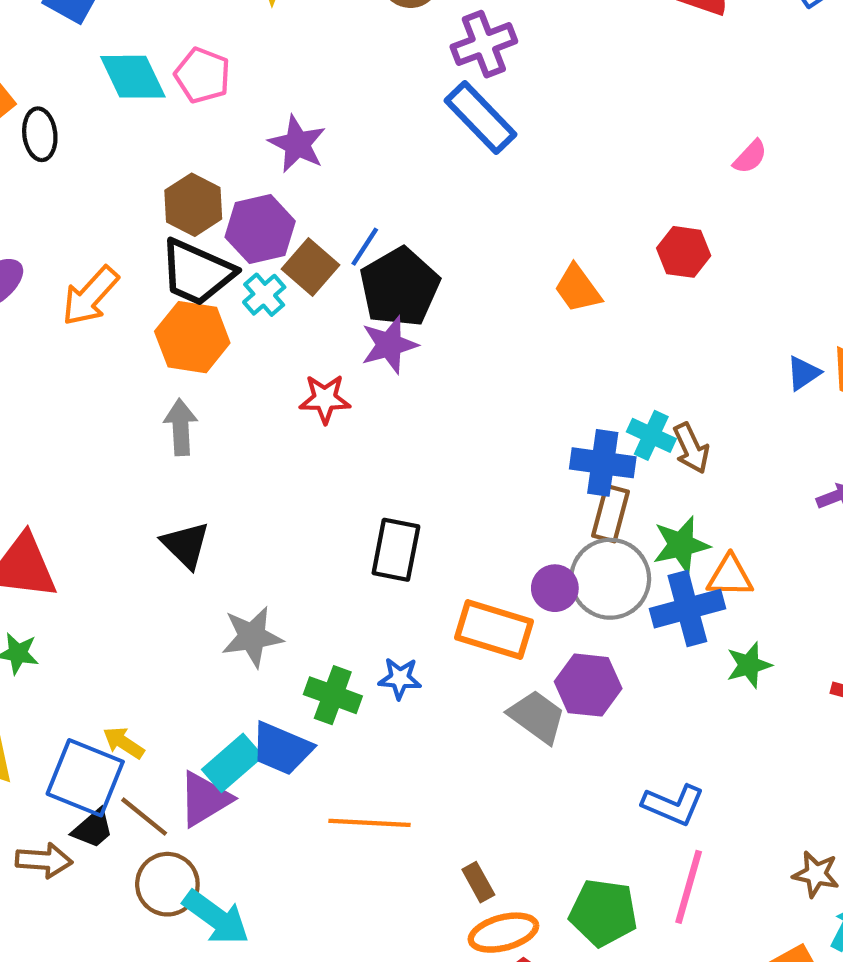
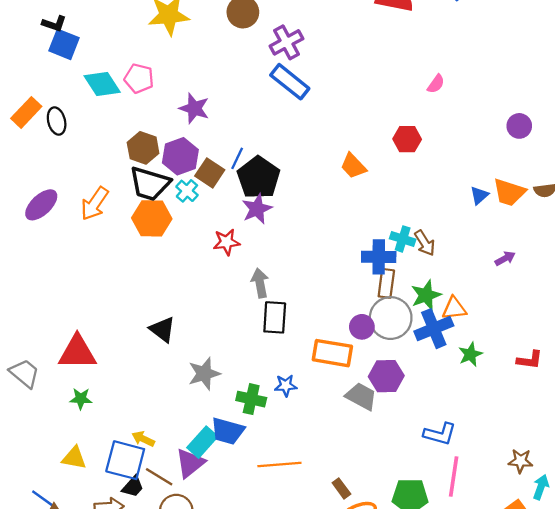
gray arrow: (181, 427) -> (260, 283), moved

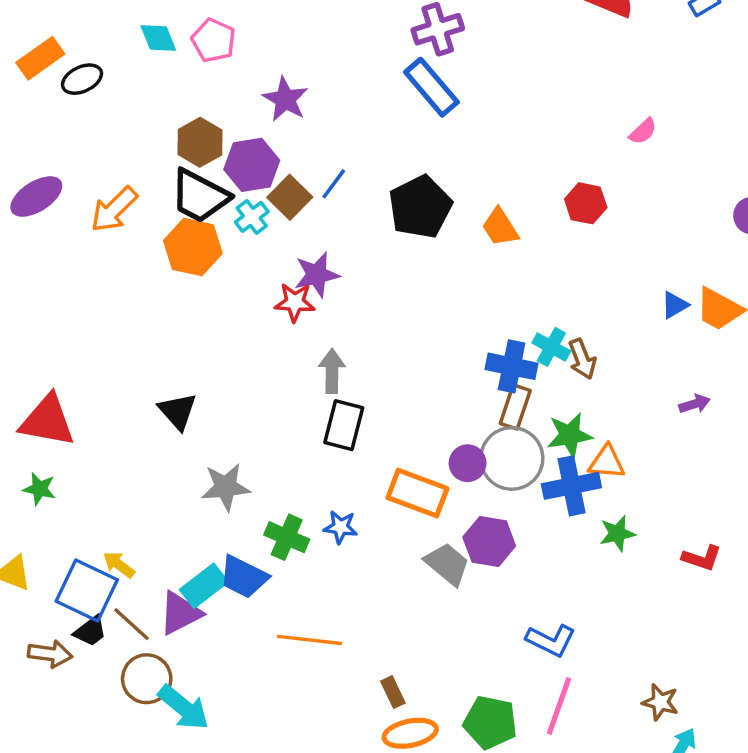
cyan diamond: (102, 84) -> (158, 38), size x0.7
black ellipse: (57, 121) -> (82, 79), turned 68
black pentagon: (259, 178) -> (420, 207), moved
purple star: (257, 209) -> (317, 275), moved

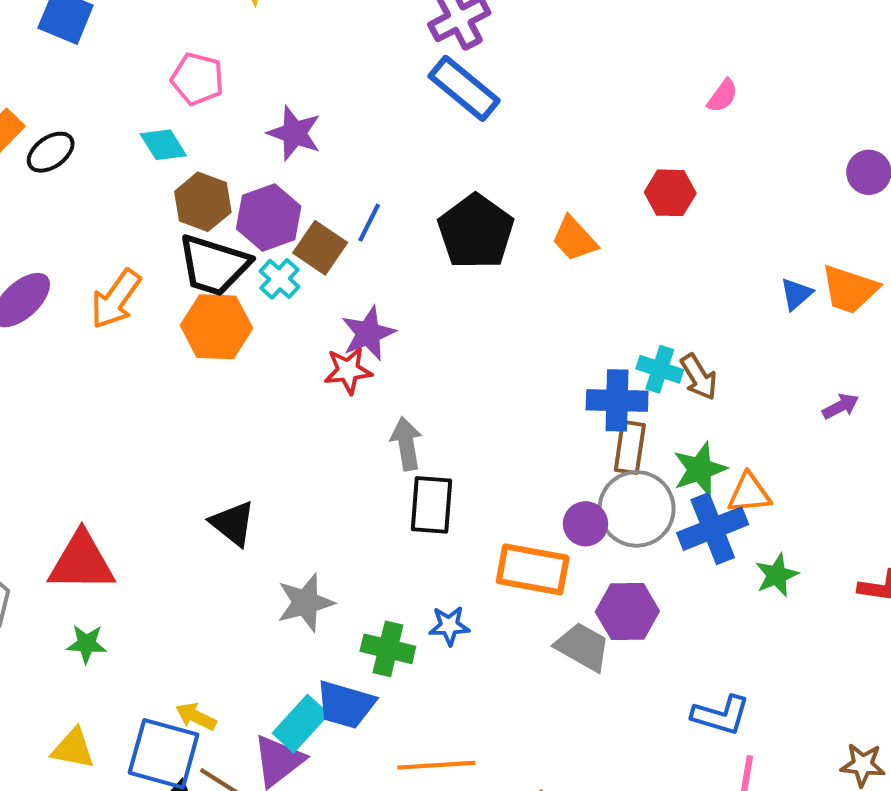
cyan diamond: (158, 38) -> (163, 145), moved

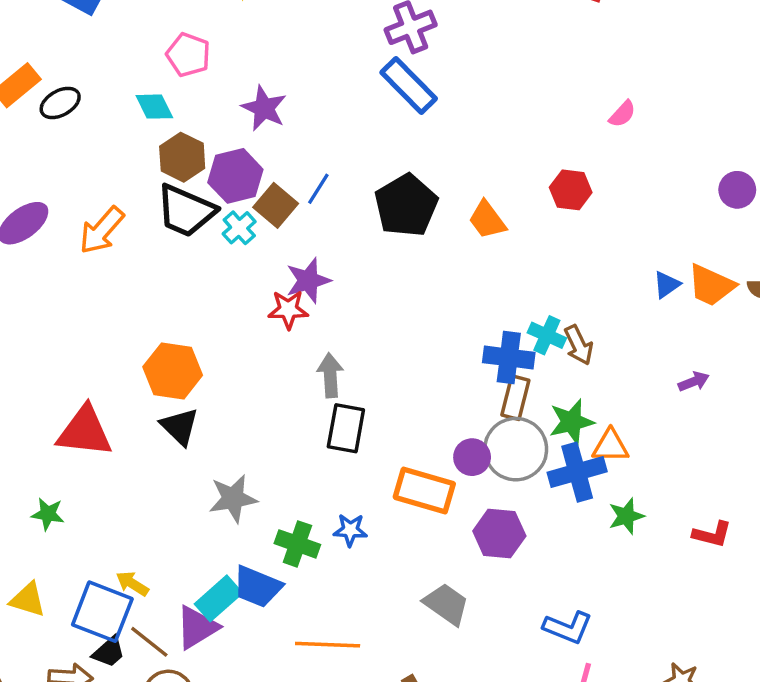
orange hexagon: (216, 327) -> (173, 371), moved
red triangle: (82, 562) -> (85, 431), moved
gray trapezoid: (583, 647) -> (446, 604), moved

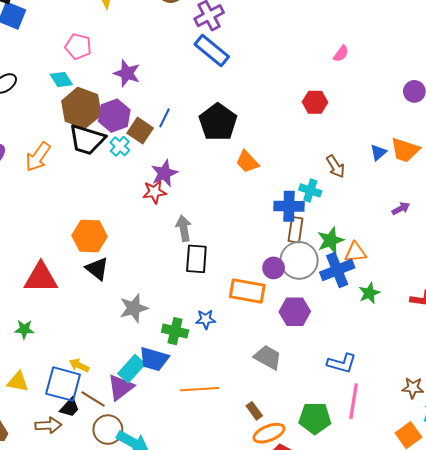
brown hexagon: (182, 157) -> (81, 108), size x1.4
orange trapezoid: (487, 220) -> (247, 162), moved
brown arrow: (579, 345) -> (336, 166), moved

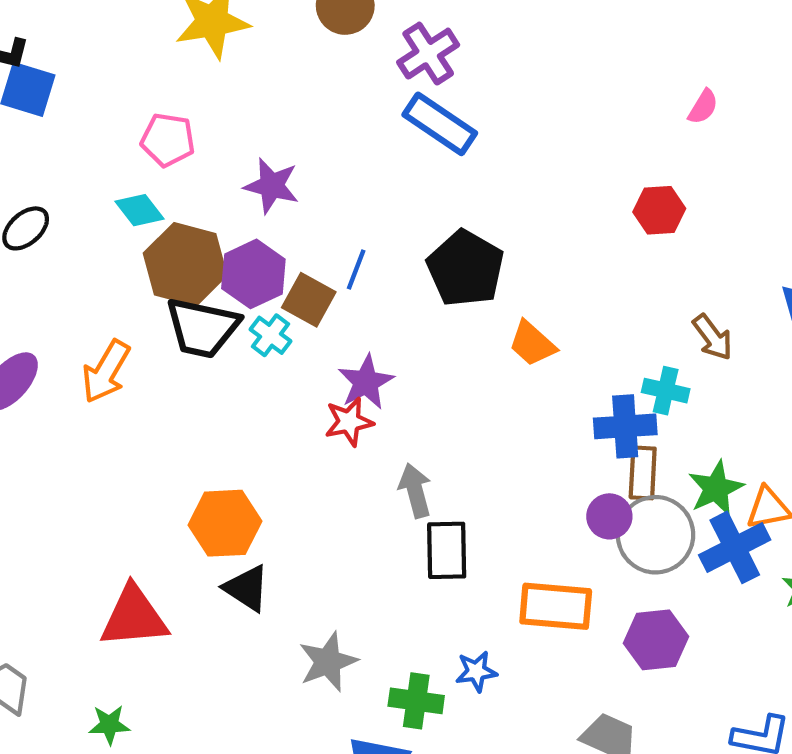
purple circle: (274, 268) -> (609, 516), moved

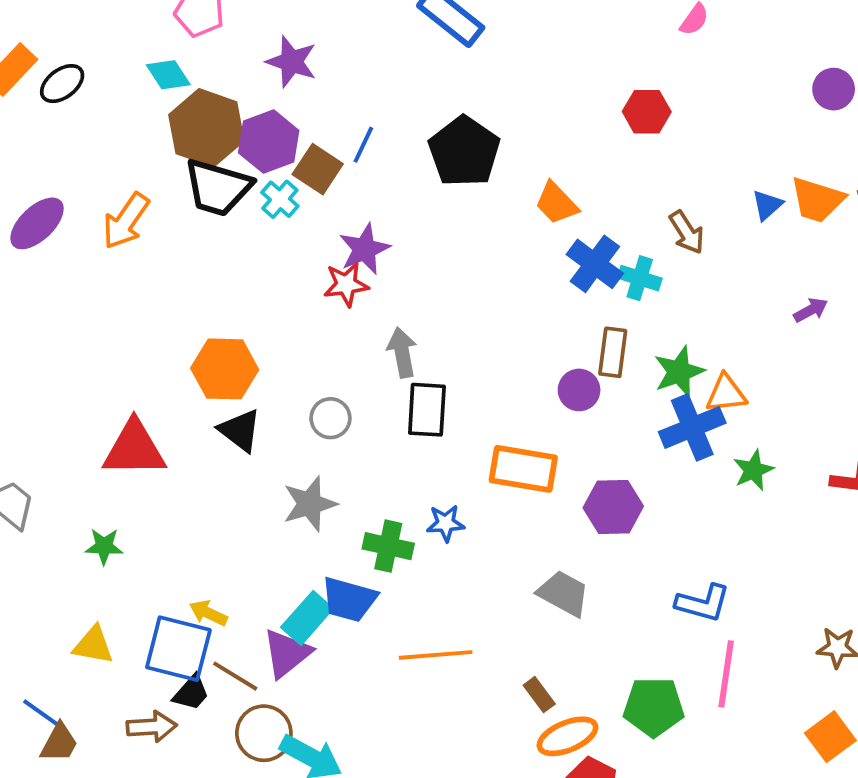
orange trapezoid: (532, 344) -> (556, 203), moved
blue cross: (625, 426) -> (595, 264), moved, turned 36
gray circle: (655, 535) -> (330, 418), moved, size x0.6

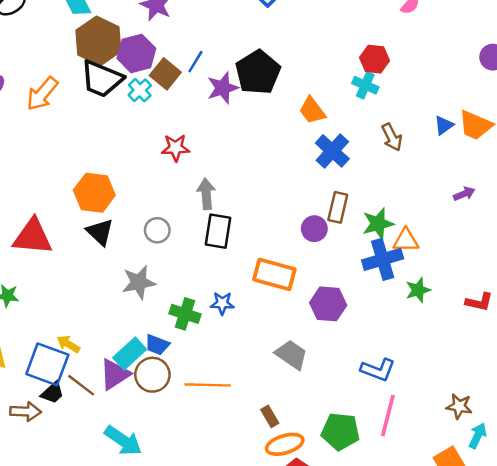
purple star: (364, 249) -> (223, 88), moved
cyan cross: (640, 278) -> (365, 85), moved
blue trapezoid: (349, 599) -> (157, 345), size x0.7
brown circle: (264, 733) -> (152, 375), moved

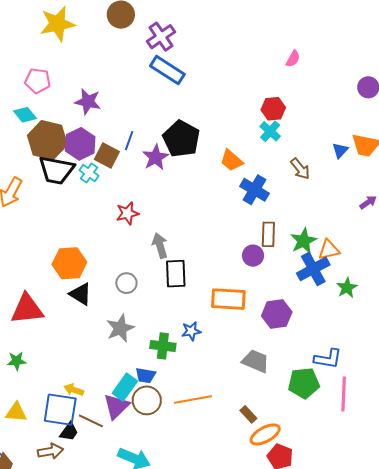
cyan cross: (365, 85) -> (270, 131), turned 30
green pentagon: (340, 431) -> (304, 383), moved

